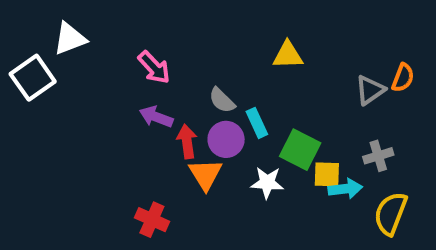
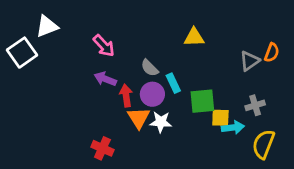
green square: (300, 150) -> (202, 101), turned -32
white star: (267, 183) -> (161, 122), moved

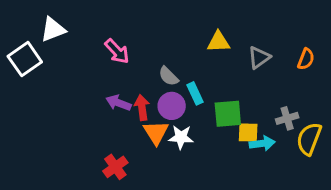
gray triangle: (250, 61) -> (259, 58), moved
purple arrow: (105, 79) -> (118, 103), moved
yellow semicircle: (263, 144) -> (309, 139), moved
red cross: (102, 148) -> (115, 167), turned 30

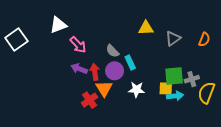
white triangle: (53, 29) -> (58, 25), moved
pink arrow: (117, 51) -> (78, 45), moved
green square: (228, 114) -> (174, 76), moved
white star: (181, 137) -> (136, 90), moved
red cross: (115, 167) -> (90, 100), moved

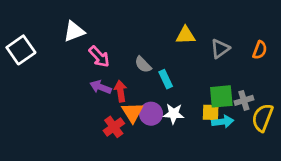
purple circle: (115, 71) -> (151, 114), moved

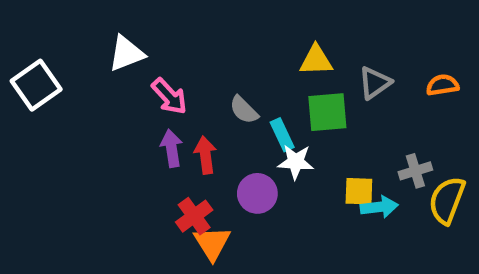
orange semicircle: (260, 50) -> (442, 85), turned -120
purple arrow: (101, 87) -> (172, 148), turned 60
green square: (221, 96) -> (327, 112), moved
orange triangle: (132, 112) -> (212, 243), moved
white star: (174, 114) -> (296, 162), moved

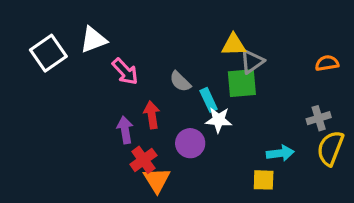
gray triangle: (375, 83) -> (252, 61), moved
white square: (36, 85) -> (48, 53), moved
purple arrow: (172, 148) -> (125, 130), moved
gray cross: (415, 171) -> (319, 118), moved
yellow square: (359, 191) -> (264, 180), moved

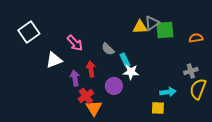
white triangle: (93, 40) -> (54, 60), moved
gray triangle: (252, 61) -> (152, 23), moved
green square: (242, 83) -> (165, 30), moved

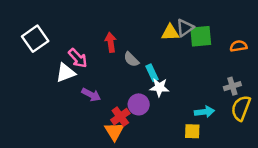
pink arrow: (75, 43) -> (78, 58), moved
red arrow: (91, 69) -> (111, 42), moved
purple arrow: (75, 78) -> (91, 95), turned 126
red cross: (86, 96) -> (120, 117), moved

